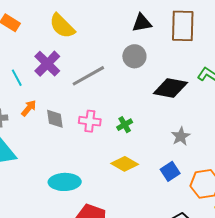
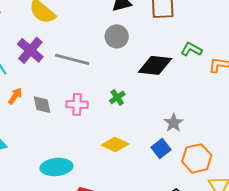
gray line: (88, 76) -> (72, 59), turned 48
green cross: (125, 125) -> (117, 97), moved
gray star: (181, 136) -> (174, 123), moved

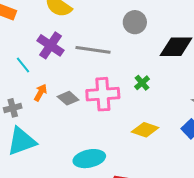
pink cross: (77, 104) -> (103, 94), size x1.5
gray diamond: (42, 105) -> (68, 98), turned -30

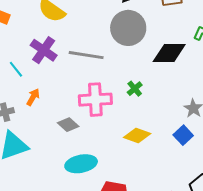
gray circle: (135, 22) -> (128, 28), size x1.5
gray diamond: (68, 98) -> (68, 125), moved

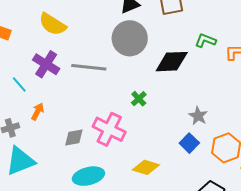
pink cross: (95, 100) -> (109, 129), moved, turned 32
gray diamond: (68, 125) -> (74, 137), turned -50
yellow diamond: (137, 136) -> (146, 167), moved

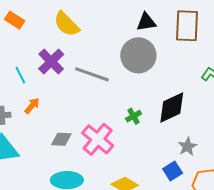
black diamond: (172, 62) -> (172, 107), moved, turned -36

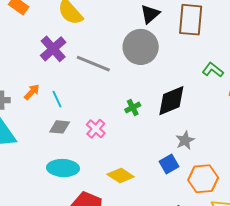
black triangle: (146, 22) -> (150, 14), turned -35
cyan line: (20, 75) -> (57, 99), moved
pink cross: (98, 139) -> (96, 129), size x0.6

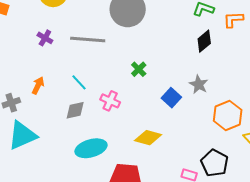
purple cross: (53, 49) -> (45, 38), size x0.6
cyan line: (57, 99) -> (79, 82), moved
black diamond: (171, 101) -> (204, 41), moved, size x0.7
blue square: (169, 164) -> (171, 98), moved

